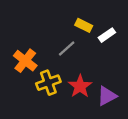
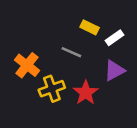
gray line: (67, 48) -> (71, 52), turned 66
purple triangle: (107, 96) -> (114, 70), moved

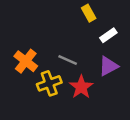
yellow rectangle: (90, 27) -> (89, 13), moved, turned 35
gray line: (71, 52) -> (68, 60), moved

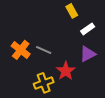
gray line: (68, 60) -> (44, 50), moved
yellow cross: (49, 83) -> (44, 83), moved

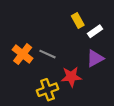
yellow rectangle: (72, 11) -> (78, 21), moved
red star: (66, 71) -> (71, 77), turned 30

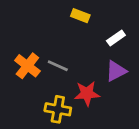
yellow rectangle: (78, 21) -> (80, 16), moved, turned -40
yellow cross: (47, 90) -> (58, 109), turned 30

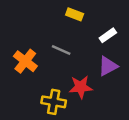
gray line: (58, 66) -> (61, 50), moved

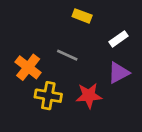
yellow cross: (54, 102) -> (48, 96), moved

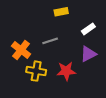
yellow rectangle: (82, 16) -> (61, 12), turned -32
gray line: (67, 55) -> (50, 41), turned -42

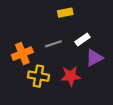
white rectangle: (88, 29) -> (82, 40), moved
orange cross: (21, 50) -> (22, 54), turned 30

